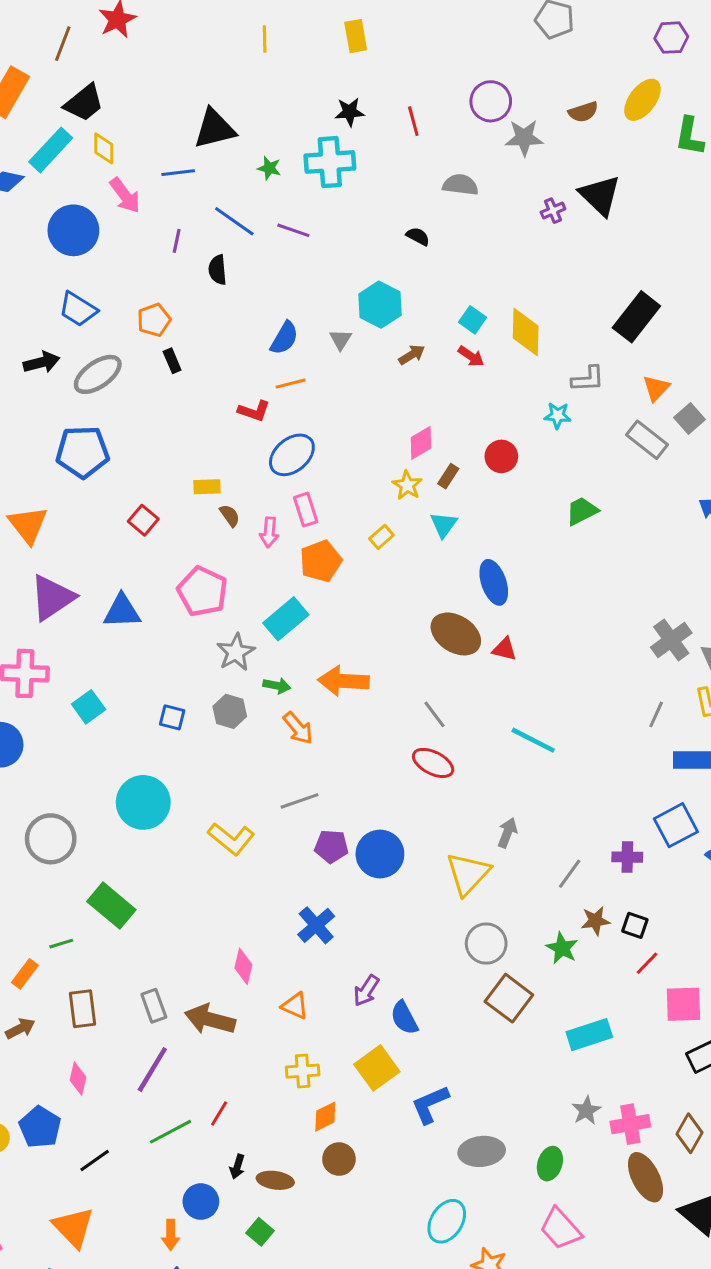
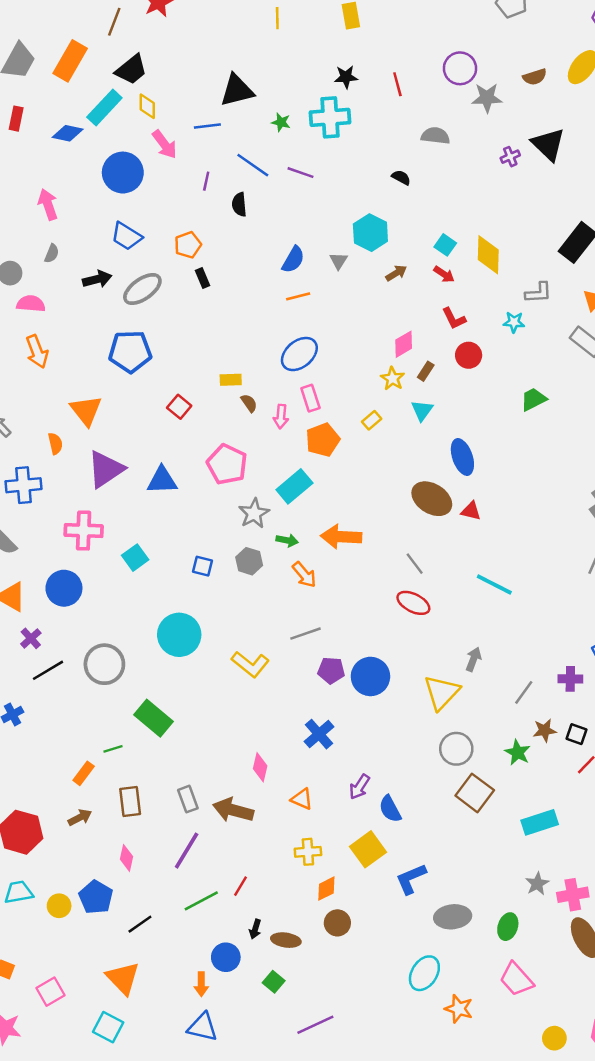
red L-shape: (254, 411) -> (454, 318), moved, turned 45

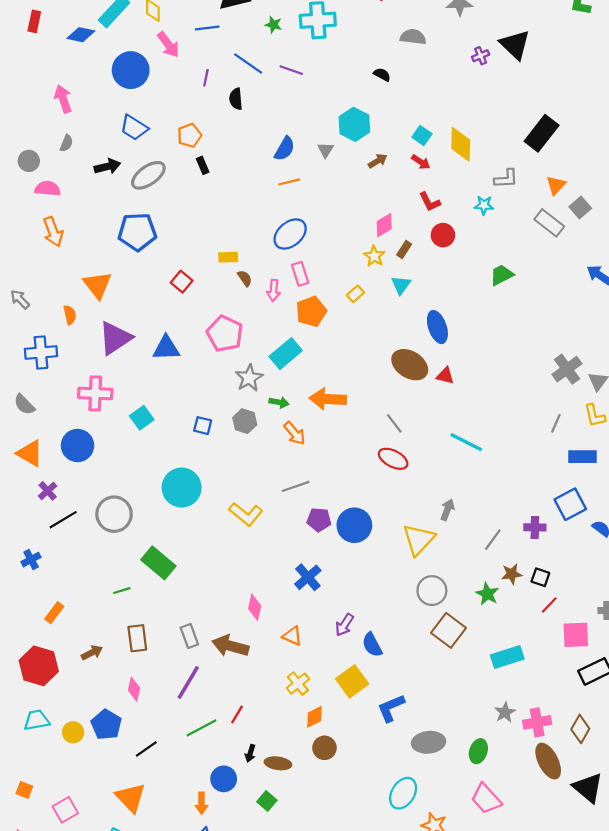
orange rectangle: (84, 773) -> (54, 613), moved
yellow cross: (308, 852) -> (298, 684), turned -35

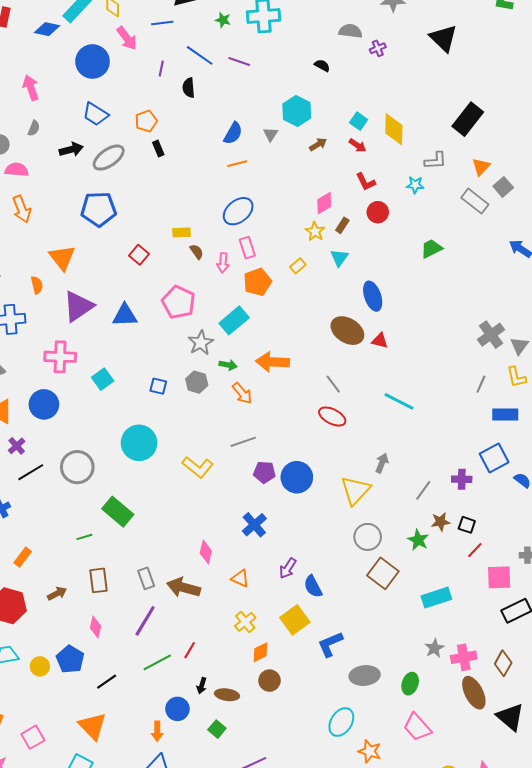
purple cross: (481, 56) -> (378, 48), moved

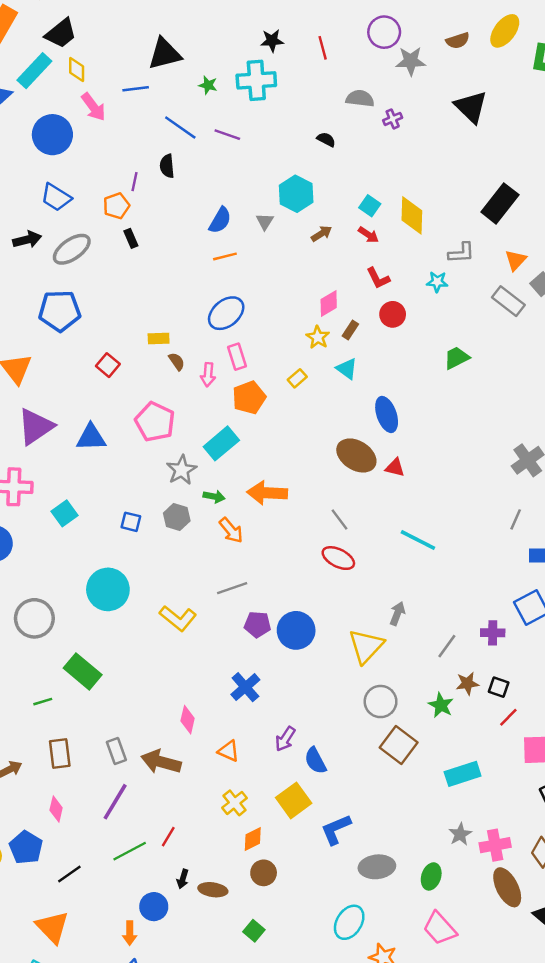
purple line: (161, 69) -> (134, 182), moved
cyan triangle: (339, 258) -> (347, 369), turned -30
green square: (217, 729) -> (254, 931), moved

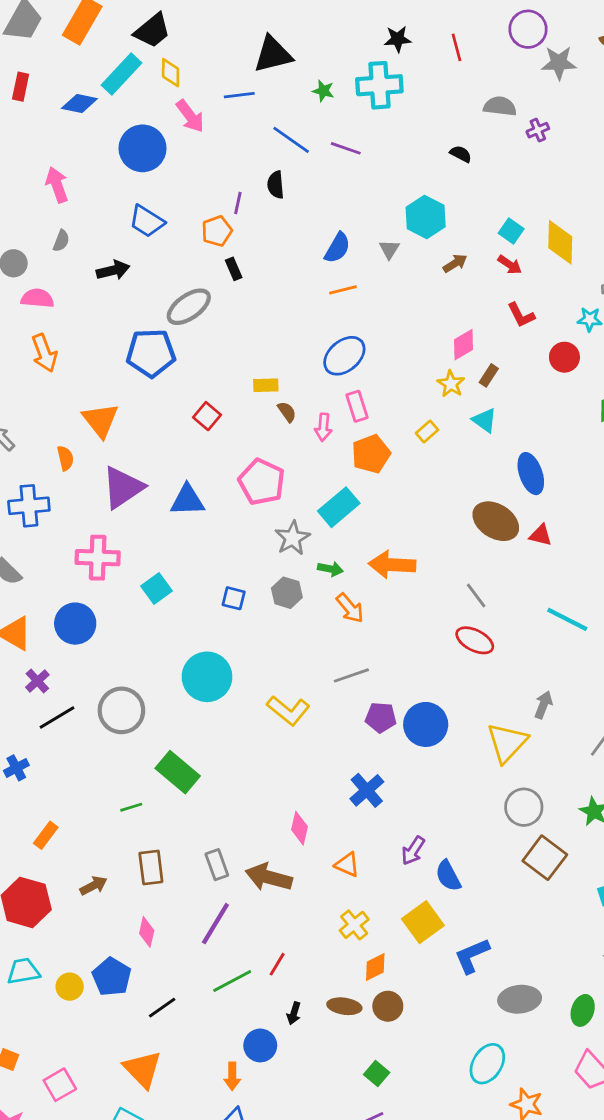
gray ellipse: (72, 249) -> (189, 307), moved
red circle: (393, 314) -> (564, 357), moved
brown ellipse: (213, 890) -> (344, 1006), moved

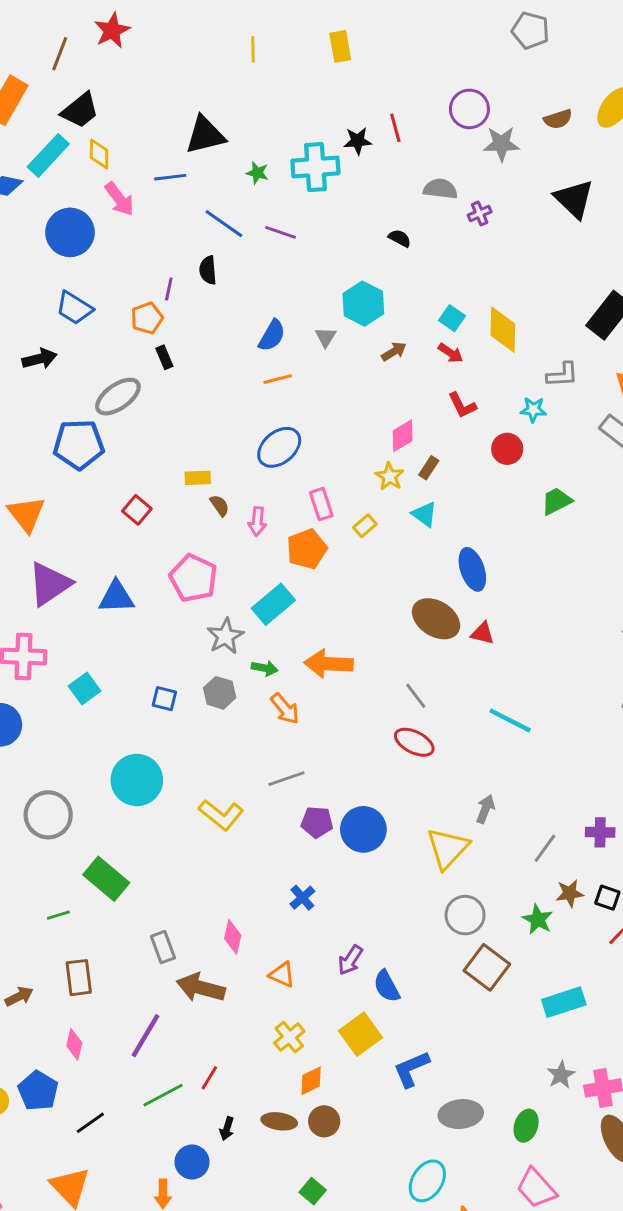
black star: (398, 39) -> (358, 141), moved
pink rectangle: (357, 406) -> (321, 504), moved
blue cross: (367, 790) -> (302, 898), size x0.7
gray rectangle: (217, 865) -> (163, 947), moved

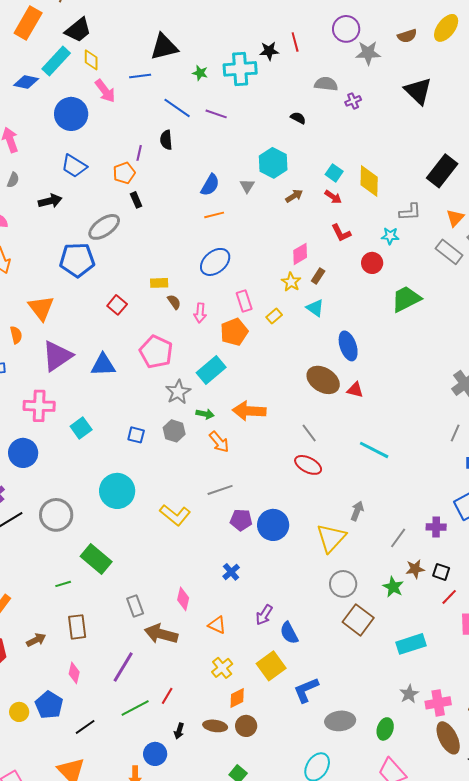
green trapezoid: (557, 501) -> (406, 299), size x1.4

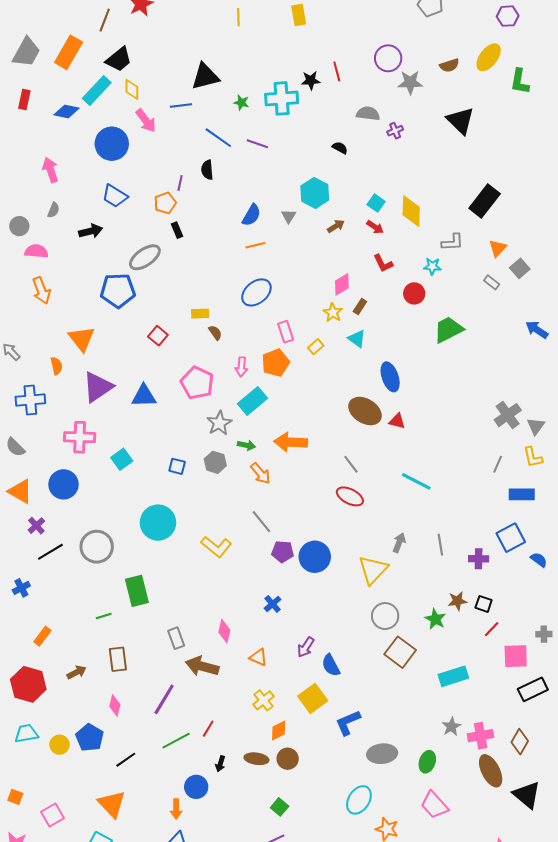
gray rectangle: (449, 252) -> (492, 282), size x0.6
pink arrow: (200, 313) -> (241, 367), moved
gray line: (220, 490) -> (261, 522), turned 70
gray line: (398, 538) -> (440, 545), moved, turned -45
green rectangle: (96, 559) -> (137, 591), turned 36

